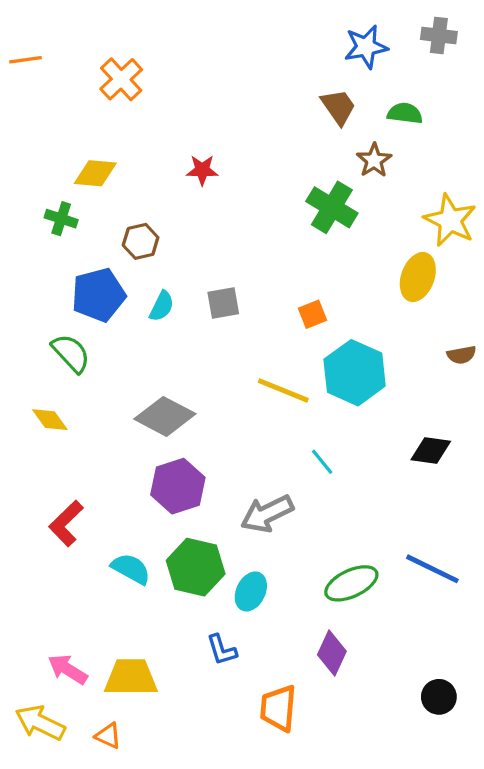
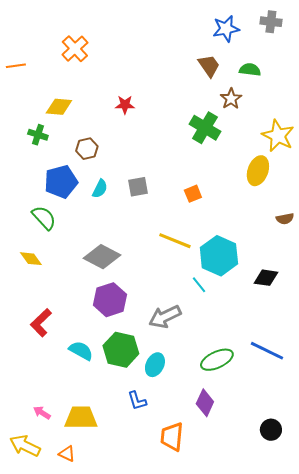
orange line: (26, 60) -> (16, 66), moved
cyan hexagon: (355, 373) -> (219, 256), moved
pink arrow: (68, 669) -> (42, 413), size x0.7

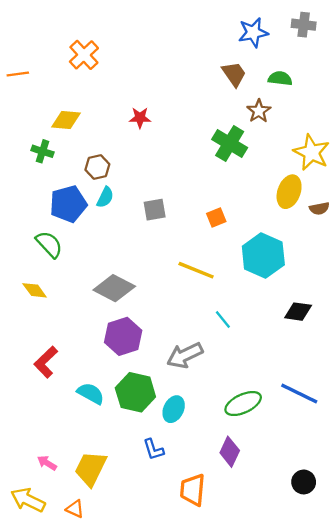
cyan semicircle: (100, 189) -> (105, 197), moved
brown semicircle: (285, 219) -> (319, 208), moved
cyan hexagon: (219, 256) -> (263, 256), moved
yellow trapezoid: (81, 418) -> (91, 469), turned -64

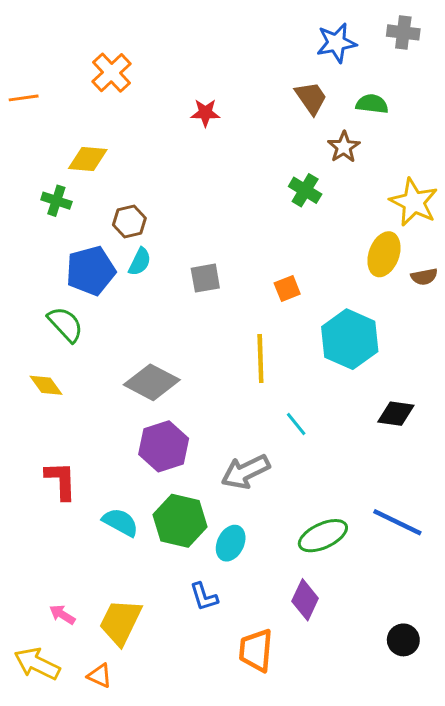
red star: (140, 118) -> (205, 113), moved
green cross: (230, 143) -> (305, 190), size x0.7
yellow line: (196, 270) -> (260, 358), turned 66
red L-shape: (46, 362) -> (61, 481), turned 132

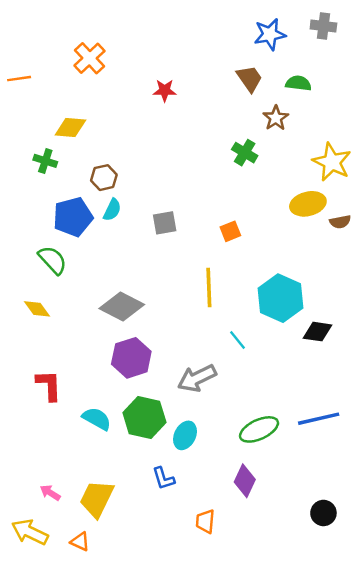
yellow ellipse: (384, 254) -> (308, 204), turned 56
cyan hexagon: (350, 339) -> (280, 298), moved
blue line: (397, 522) -> (319, 419), turned -39
orange trapezoid: (256, 650) -> (205, 521), size x0.7

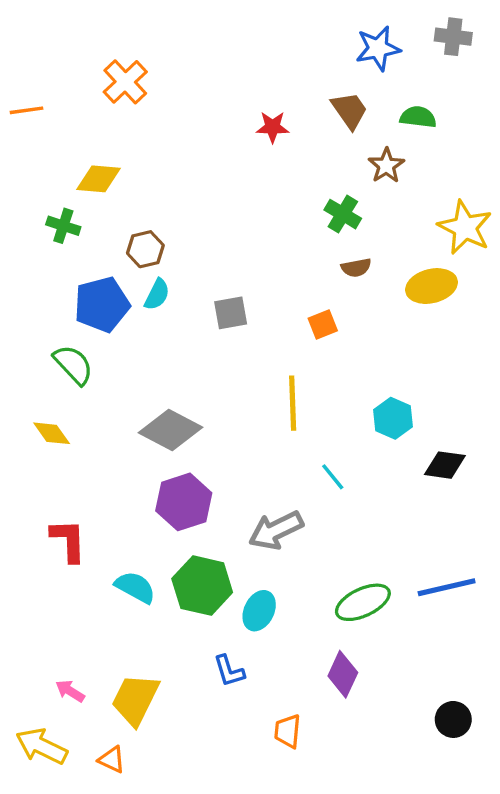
red star: (165, 90) -> (273, 127), moved
brown semicircle: (340, 222) -> (356, 268), moved
cyan hexagon: (280, 298) -> (393, 418), size x0.6

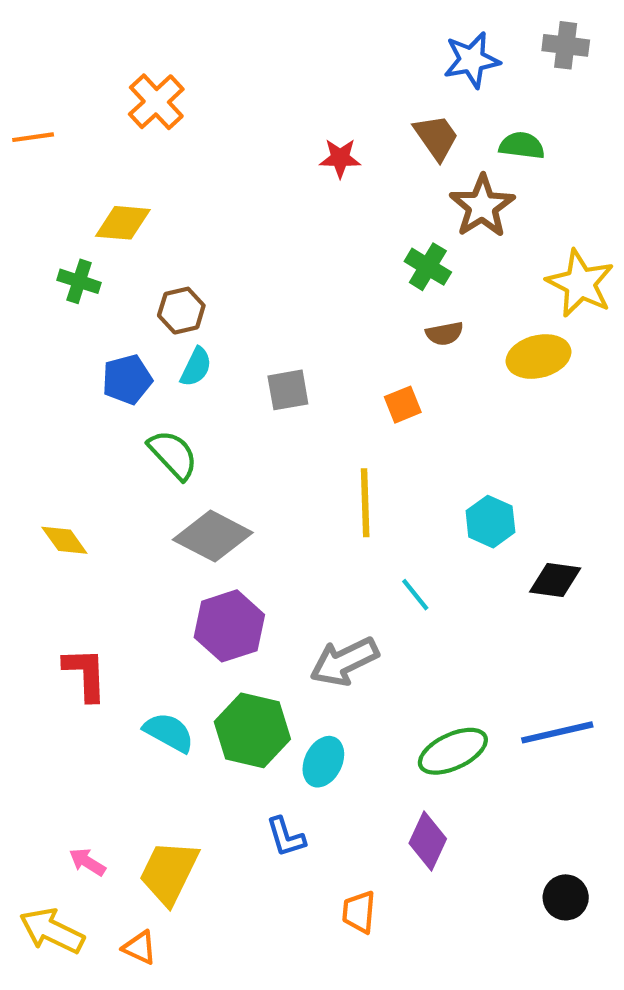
brown star: (386, 166) -> (482, 206), size x1.4
blue pentagon: (102, 304) -> (127, 379), size x0.7
green semicircle: (73, 365) -> (173, 455), moved

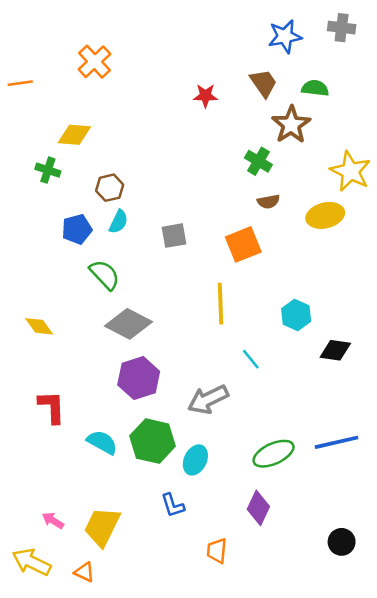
orange square: (403, 405) -> (243, 244), size x1.6

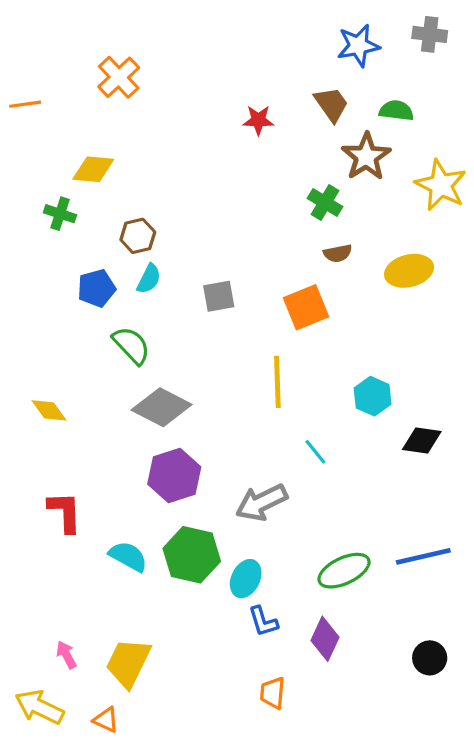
yellow star: (350, 171) -> (441, 185), moved
blue L-shape: (173, 505) -> (263, 621), moved
pink arrow: (53, 520) -> (66, 655), turned 30
black circle: (342, 542) -> (430, 658), moved

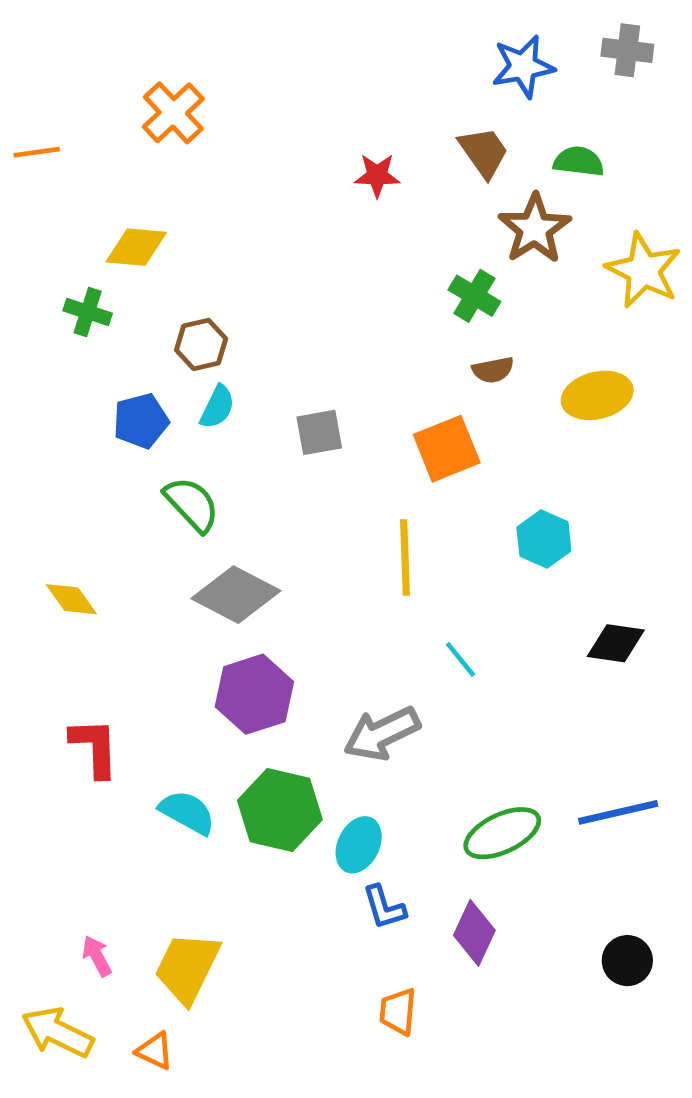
cyan hexagon: (373, 396) -> (544, 539), moved

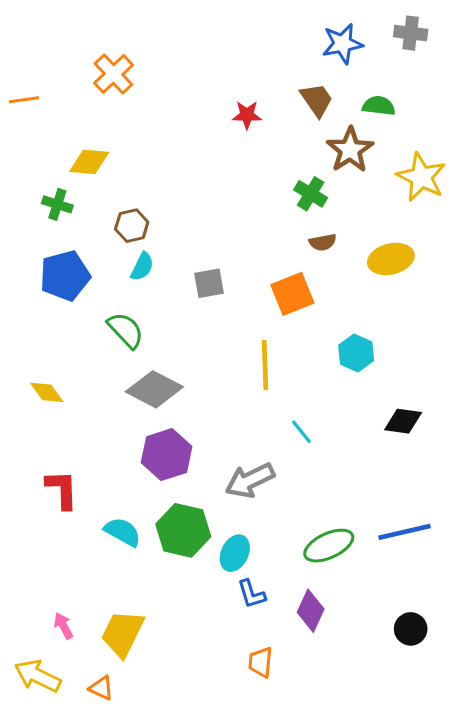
blue pentagon: (141, 421) -> (65, 276), moved, size x1.4

